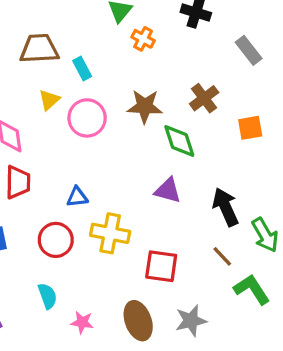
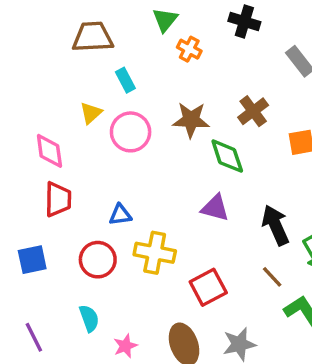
brown trapezoid: (39, 49) -> (93, 37), moved
red square: (161, 266) -> (208, 287), turned -36
pink star: (82, 322) -> (125, 346), turned -30

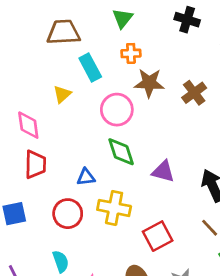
orange cross: (189, 49) -> (131, 53), moved, turned -30
cyan rectangle: (125, 80) -> (90, 67), size x1.4
brown star: (191, 120) -> (149, 83), moved
pink circle: (131, 132) -> (117, 110), moved
green diamond: (227, 156) -> (121, 152), moved

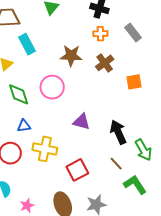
orange cross: (131, 53) -> (100, 34), moved
pink circle: (117, 110) -> (52, 87), moved
green diamond: (121, 152) -> (19, 94), moved

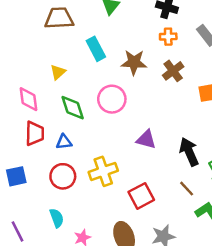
cyan rectangle: (27, 44) -> (96, 49), moved
blue triangle: (24, 126) -> (64, 142), moved
yellow cross: (45, 149) -> (103, 171), turned -30

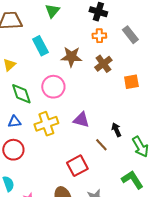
black arrow: (189, 152) -> (116, 130), size x0.6
yellow cross: (103, 171) -> (46, 124), moved
brown line: (187, 189) -> (101, 145), moved

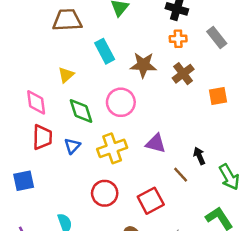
blue triangle: (14, 122) -> (72, 146), turned -40
red circle: (13, 150) -> (105, 193), moved

